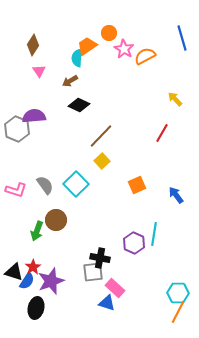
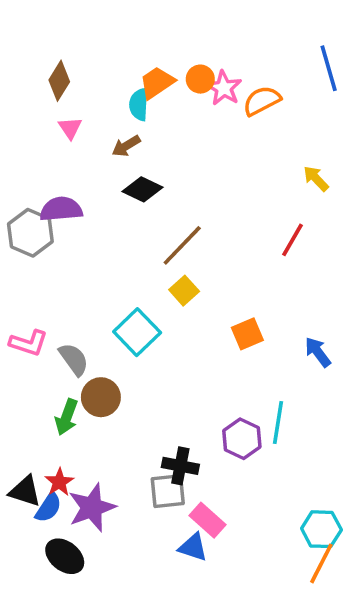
orange circle: (109, 33) -> (200, 79), moved
gray semicircle: (45, 185) -> (74, 359), moved
black ellipse: (36, 308) -> (65, 556), turned -65

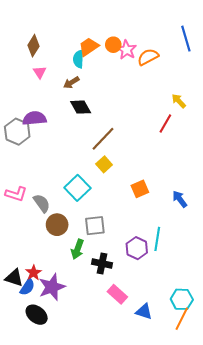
black diamond: (142, 189) -> (81, 107), turned 35
red line: (292, 240) -> (165, 123), moved
green arrow: (67, 417) -> (77, 249), moved
gray square: (168, 491) -> (95, 226), moved
blue triangle: (193, 547) -> (144, 312), moved

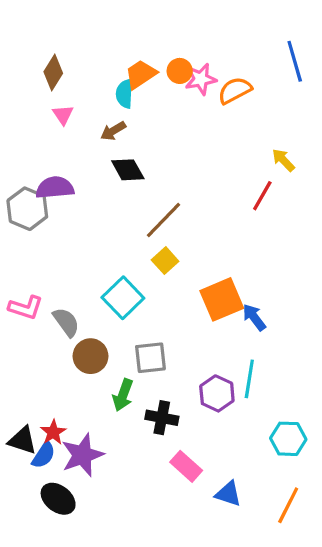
pink star: (127, 50) -> (201, 79), turned 30
orange square: (140, 189) -> (222, 299), size x1.5
blue arrow: (180, 199) -> (254, 317), moved
cyan hexagon: (182, 299) -> (288, 439), moved

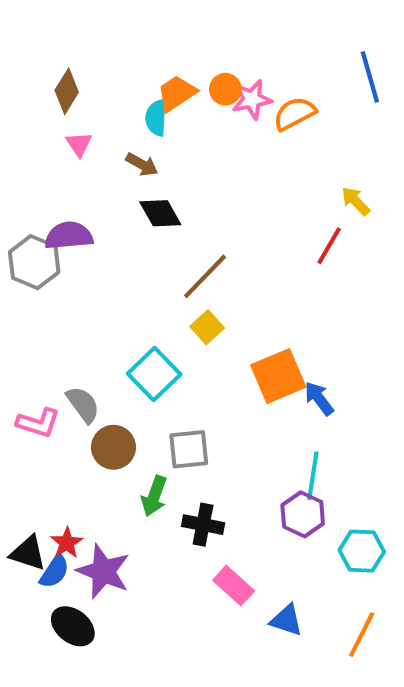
brown arrow: (113, 131) -> (142, 164), turned -120
pink L-shape: (26, 308) -> (38, 423), moved
purple hexagon: (217, 393) -> (303, 514), moved
purple star: (82, 455) -> (103, 571), turned -30

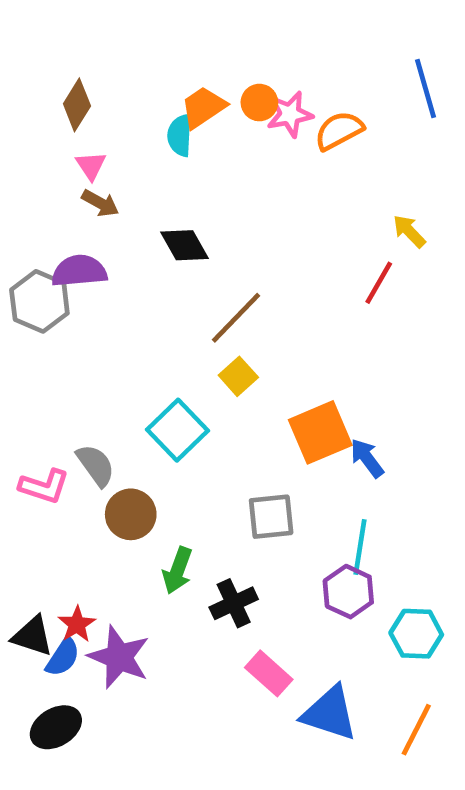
brown arrow: (142, 164) -> (100, 203), moved
gray square: (189, 449) -> (271, 517), moved
black cross: (203, 525) -> (234, 603), turned -36
blue triangle: (286, 620) -> (330, 713), size x1.5
black ellipse: (73, 626) -> (56, 727), moved, turned -69

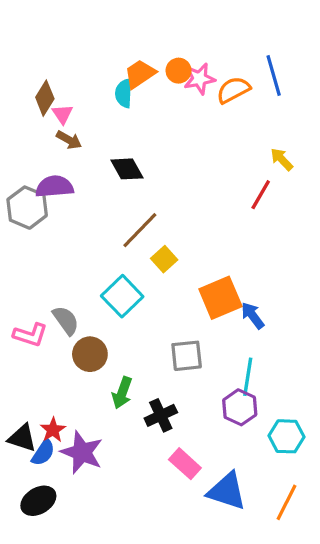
blue line: (426, 88) -> (274, 75), moved
brown diamond: (77, 105) -> (45, 98), moved
brown line: (236, 318) -> (140, 230), moved

